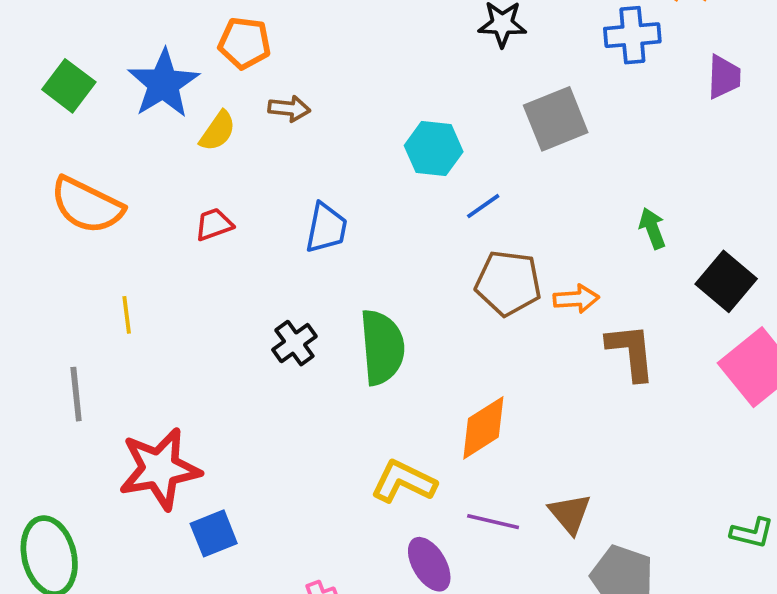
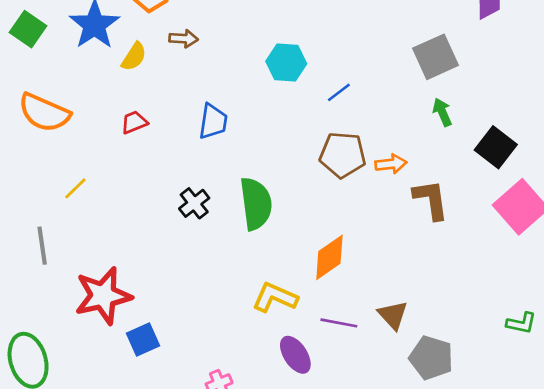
gray square: (556, 119) -> (436, 57), moved
blue line: (483, 206) -> (339, 92), moved
yellow line: (127, 315) -> (75, 188), turned 55

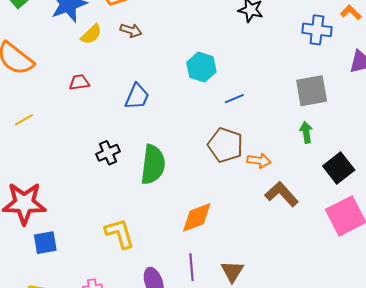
brown L-shape: (431, 200) -> (282, 194), turned -48
yellow L-shape: (275, 297) -> (120, 233), moved, turned 36
purple line: (339, 323) -> (191, 267), turned 60

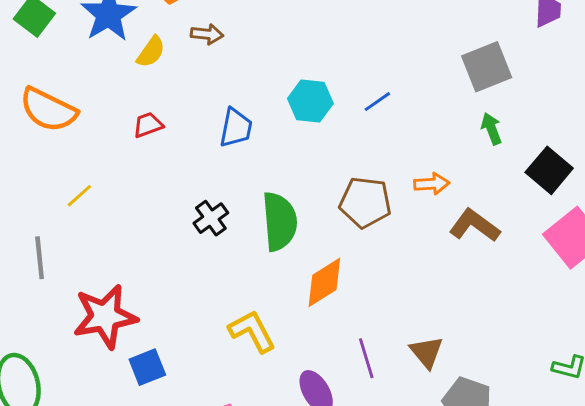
cyan hexagon: (201, 67) -> (310, 101), moved
brown pentagon: (225, 145) -> (365, 202), moved
orange diamond: (197, 217) -> (324, 282), moved

